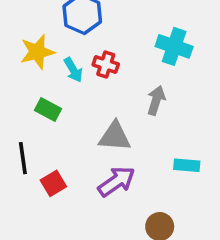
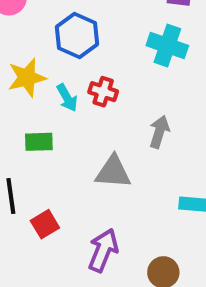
cyan cross: (174, 46) -> (167, 46), moved
green rectangle: (48, 109) -> (39, 142), turned -30
purple arrow: (116, 181) -> (103, 250), moved, turned -33

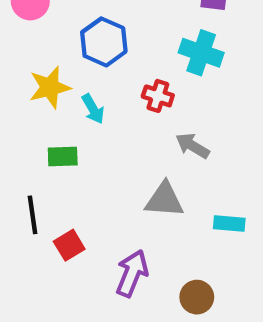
red cross: (103, 92) -> (158, 96), moved
gray arrow: (159, 132) -> (192, 146), turned -76
gray triangle: (113, 172) -> (164, 200), moved

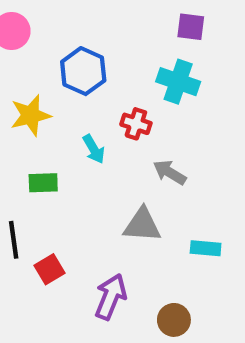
cyan arrow: (93, 109) -> (94, 149), moved

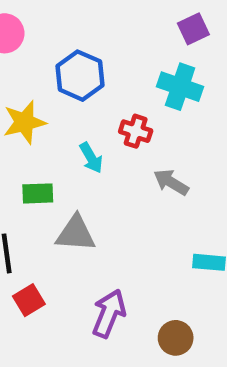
purple square: (191, 27) -> (193, 29), turned -32
gray triangle: (142, 225) -> (76, 233), moved
red square: (49, 269) -> (29, 300), moved

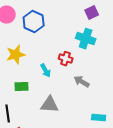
blue hexagon: (80, 76) -> (34, 22), moved
gray triangle: (76, 233) -> (50, 105), moved

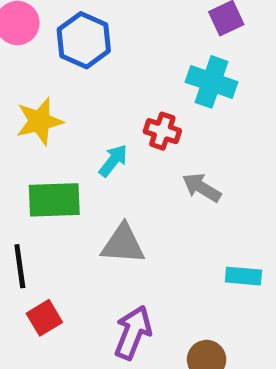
cyan arrow: (46, 71) -> (113, 161), turned -112
green rectangle: (22, 87) -> (54, 200), size x1.5

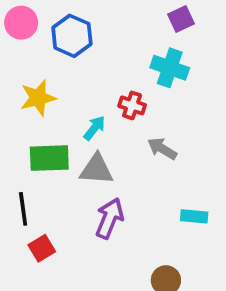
gray triangle: (123, 244) -> (96, 169), moved
purple arrow: (133, 333) -> (110, 218), moved

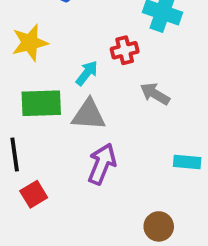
red cross: (132, 105) -> (125, 50), turned -32

